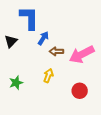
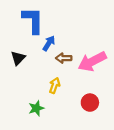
black triangle: (11, 41) -> (18, 58), moved
green star: (16, 83) -> (36, 108), moved

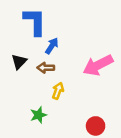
brown arrow: (64, 58) -> (46, 68), moved
red circle: (90, 103) -> (96, 126), moved

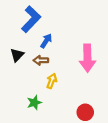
blue L-shape: (35, 22) -> (31, 19), turned 44
pink arrow: (98, 65) -> (87, 58), turned -64

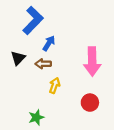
green star: (34, 103) -> (36, 117), moved
red circle: (85, 112) -> (90, 103), moved

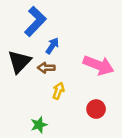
black triangle: (18, 58) -> (19, 62), size x1.5
pink arrow: (92, 61) -> (99, 65), turned -68

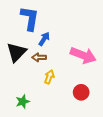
blue L-shape: (35, 21) -> (30, 18), turned -35
green star: (39, 125) -> (23, 102), moved

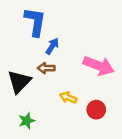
black triangle: (16, 52) -> (19, 82), moved
yellow arrow: (49, 77) -> (68, 97), moved, turned -88

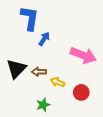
brown arrow: (46, 68) -> (39, 72), moved
green star: (27, 121) -> (43, 105), moved

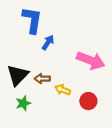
green star: (43, 105) -> (23, 103), moved

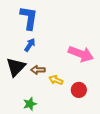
blue arrow: (48, 43) -> (30, 45), moved
green star: (23, 103) -> (30, 104), moved

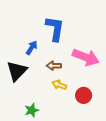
blue L-shape: (29, 18) -> (55, 29), moved
brown arrow: (38, 70) -> (54, 66), moved

